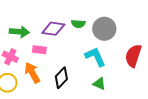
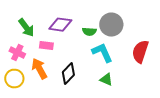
green semicircle: (78, 24) -> (89, 32), moved
green arrow: (19, 32) -> (26, 28), turned 48

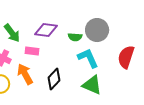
green triangle: (106, 80) -> (92, 85), size x1.5

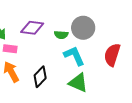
pink rectangle: (32, 51) -> (10, 49), moved

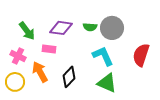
green semicircle: (61, 35) -> (90, 27), moved
pink rectangle: (10, 49) -> (49, 49), moved

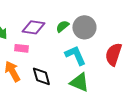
green semicircle: (90, 27) -> (62, 26), turned 136
black diamond: (69, 77) -> (41, 76), turned -60

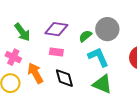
green semicircle: (62, 26) -> (85, 36), moved
pink rectangle: (21, 48) -> (56, 52), moved

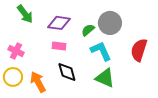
green arrow: (22, 32) -> (25, 14), moved
orange arrow: (35, 73) -> (38, 82), moved

